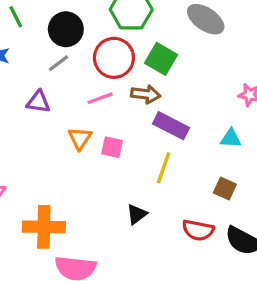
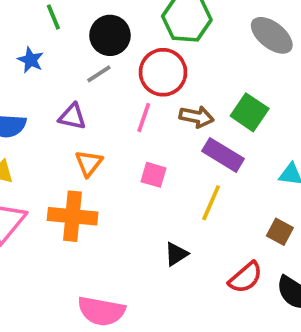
green square: (161, 59) -> (250, 112), moved
pink line: (100, 98) -> (144, 118), turned -55
orange triangle: (80, 138) -> (89, 163), moved
orange cross: (44, 227) -> (73, 216), moved
red semicircle: (198, 230) -> (246, 277), turned -56

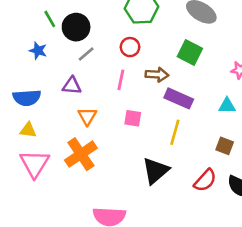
black circle: (110, 35) -> (76, 27), moved
red circle: (163, 72) -> (130, 47), size x0.6
green square: (250, 112) -> (190, 53), moved
orange cross: (73, 216) -> (81, 154), turned -32
black triangle: (176, 254) -> (156, 171), size x1.6

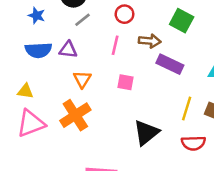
blue semicircle: (27, 98) -> (38, 50), moved
yellow line: (175, 132) -> (187, 108), moved
pink triangle: (35, 164) -> (31, 123), turned 36
red semicircle: (205, 180) -> (193, 143), turned 45

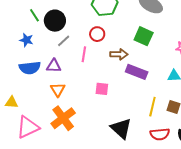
pink line: (115, 45) -> (84, 54), moved
orange triangle: (82, 79) -> (58, 90), moved
yellow triangle: (25, 91) -> (12, 102), moved
black triangle: (146, 133) -> (121, 128), turned -35

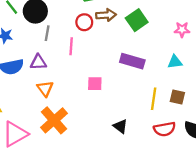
green square: (144, 36) -> (137, 20), turned 36
gray line: (64, 41) -> (47, 33), turned -32
brown arrow: (119, 54) -> (106, 15), moved
black triangle: (121, 128) -> (120, 126), size x0.6

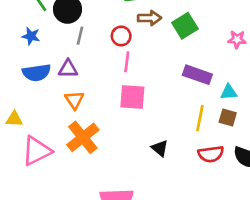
red circle: (84, 22) -> (121, 36), moved
pink line: (71, 46) -> (127, 62), moved
purple rectangle: (132, 61) -> (197, 75), moved
cyan triangle: (175, 62) -> (229, 92), moved
pink square: (95, 84) -> (132, 97), size x1.5

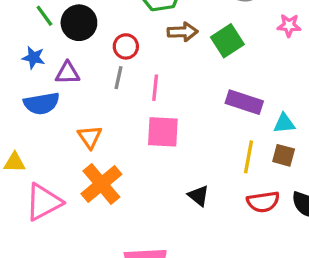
gray line: (80, 36) -> (118, 78), moved
red circle: (121, 36) -> (126, 46), moved
pink star: (237, 39) -> (289, 25), moved
purple triangle: (68, 69) -> (67, 73), moved

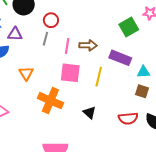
brown arrow: (183, 32) -> (88, 45), moved
green square: (227, 41) -> (129, 27), moved
yellow line: (249, 157) -> (99, 77), moved
orange cross: (101, 184) -> (50, 101), moved, turned -30

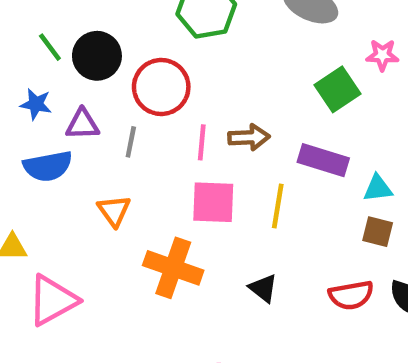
red circle: (51, 20) -> (161, 87), size x1.6
gray line: (45, 39) -> (131, 142), moved

